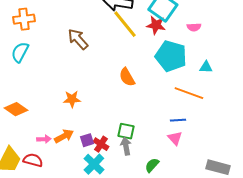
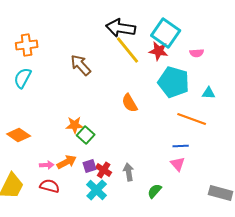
green square: (126, 131) -> (86, 135), moved, turned 30
red semicircle: (33, 160) -> (50, 186), moved

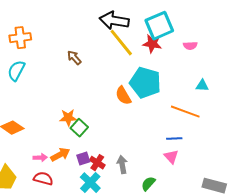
cyan square: (166, 33) -> (159, 26), turned 32
brown arrow: (81, 65) -> (74, 58), size x0.7
cyan pentagon: (174, 82) -> (145, 83), moved

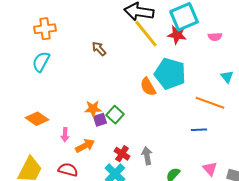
cyan triangle: (202, 86) -> (227, 77), turned 48
green square: (79, 128) -> (115, 115), moved
pink triangle: (171, 157) -> (210, 169), moved
pink arrow: (40, 158) -> (65, 135), moved, turned 96
purple square: (83, 159) -> (100, 120), moved

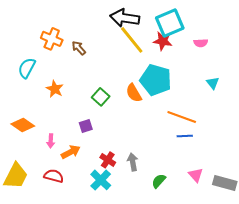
orange cross: (45, 29) -> (52, 39), moved, turned 30
brown arrow: (99, 49) -> (79, 48), moved
orange line: (210, 103) -> (182, 117), moved
orange star: (93, 109) -> (55, 89), moved, turned 30
green square: (115, 115) -> (101, 97), moved

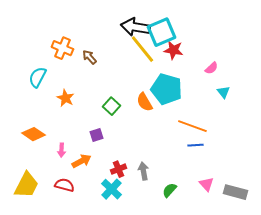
cyan square: (170, 23) -> (161, 32), moved
pink semicircle: (201, 43) -> (211, 68), moved, turned -40
red cross: (108, 160) -> (118, 169), turned 35

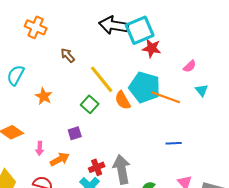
orange cross: (62, 48) -> (36, 27), moved
yellow line: (142, 49) -> (102, 79), moved
orange line: (192, 126) -> (166, 97), moved
gray arrow: (143, 171) -> (122, 169), size x1.6

